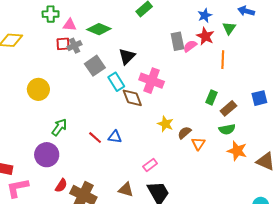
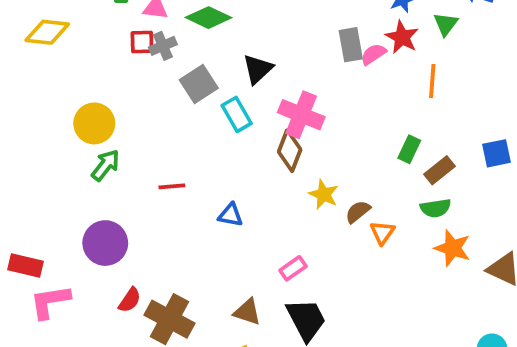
brown diamond: (132, 98) -> (290, 151), moved, turned 40
green arrow: (59, 127) -> (106, 165), moved
red line: (95, 138) -> (172, 186), moved, turned -48

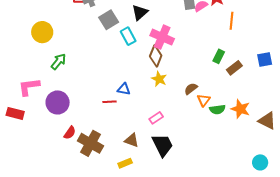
yellow circle: (94, 123) -> (42, 32), moved
red line: (172, 186) -> (110, 102), moved
yellow star: (324, 194) -> (159, 79), moved
green semicircle: (436, 208) -> (217, 109), moved
pink L-shape: (50, 302) -> (29, 87), moved

